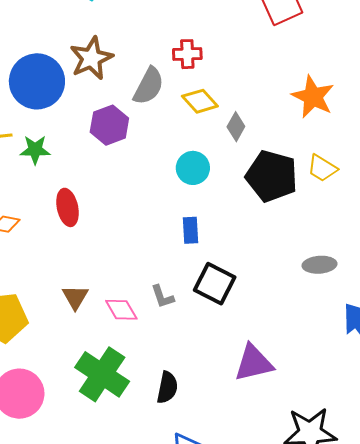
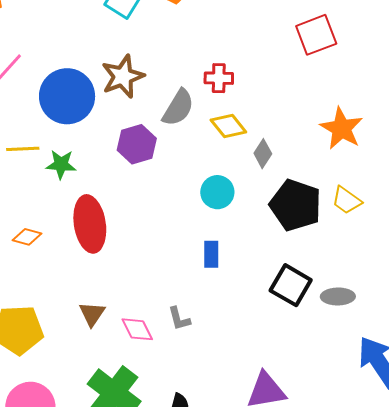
red ellipse: (67, 207) -> (90, 224), size x1.5
black square: (215, 284) -> (291, 285), moved

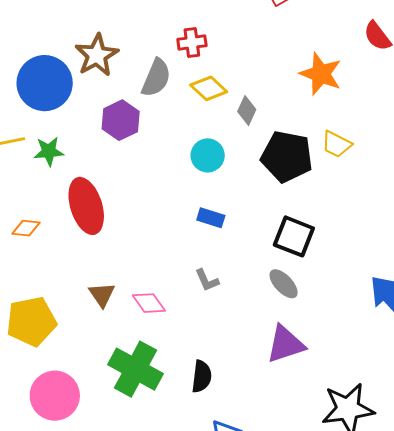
blue rectangle: (211, 254) -> (211, 218), turned -64
gray ellipse: (338, 296) -> (284, 284), moved, turned 56
gray L-shape: (179, 319) -> (207, 280), moved

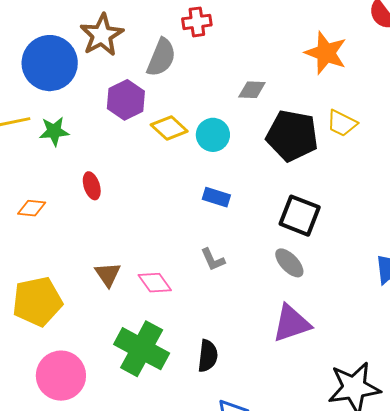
yellow diamond: (209, 88) -> (169, 128), moved
gray diamond: (247, 110) -> (252, 90), turned 68
red ellipse: (86, 206) -> (92, 186), size x0.5

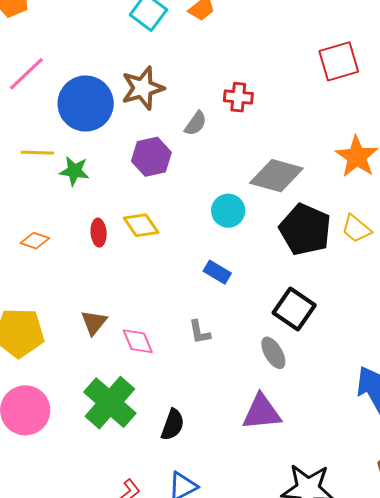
gray semicircle: (161, 57) -> (196, 123), size x0.7
gray diamond: (252, 90) -> (276, 176), size x1.8
yellow diamond: (169, 128) -> (141, 225), moved

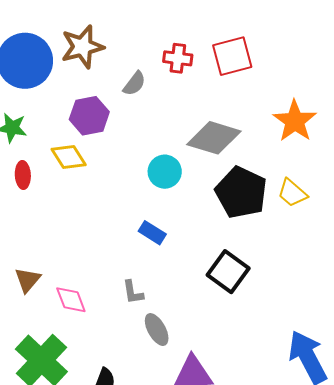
red square: (339, 61) -> (232, 56), moved
yellow diamond: (141, 225) -> (69, 157), moved
red ellipse: (99, 233) -> (23, 175), moved
gray ellipse: (273, 353) -> (157, 330), moved

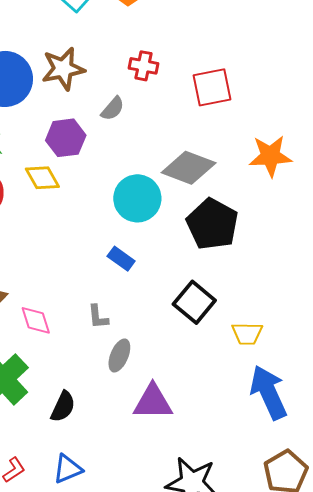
red cross: (178, 58) -> (143, 66), moved
orange star: (295, 121) -> (270, 156), turned 30
cyan circle: (165, 172) -> (137, 198), size x1.4
yellow trapezoid: (292, 193) -> (247, 334), moved, turned -44
gray ellipse: (157, 330) -> (119, 355), turned 48

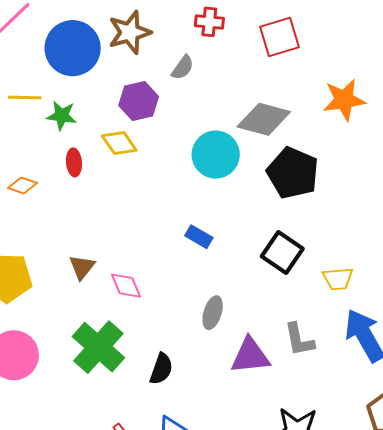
blue rectangle: (121, 259) -> (199, 237), moved
gray L-shape: (98, 317) -> (299, 340), moved, size x1.4

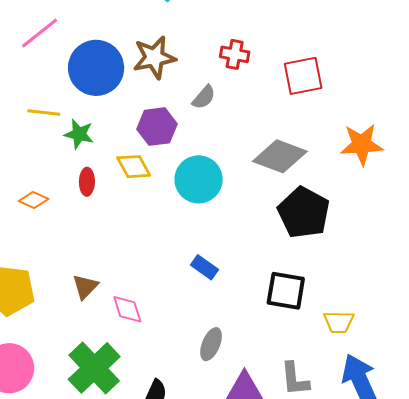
cyan circle: (216, 155) -> (199, 179), moved
black square: (282, 253) -> (286, 291), turned -30

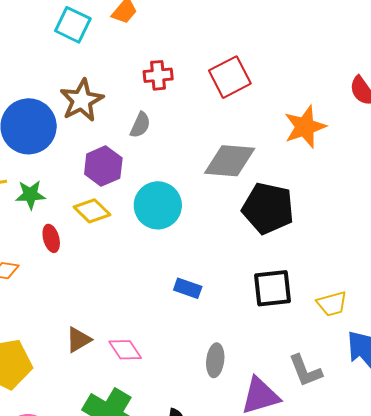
brown triangle: (85, 287) -> (78, 340), turned 32

